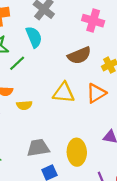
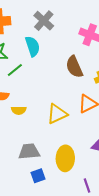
brown semicircle: (79, 55) -> (74, 67), turned 85
yellow triangle: (64, 93) -> (57, 114), moved, turned -35

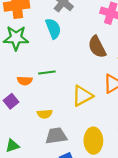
green line: (15, 70) -> (47, 72), moved, turned 35
yellow semicircle: (19, 110) -> (45, 114), moved

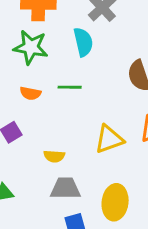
green line: (47, 72) -> (70, 87), moved
orange semicircle: (25, 81) -> (30, 93), moved

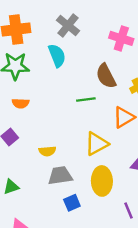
green line: (70, 87) -> (86, 100), moved
yellow triangle: (109, 139) -> (97, 144), moved

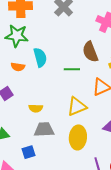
cyan semicircle: (57, 56) -> (40, 57), moved
blue square: (72, 203) -> (28, 152), moved

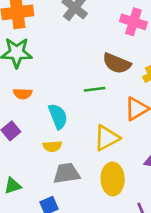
brown semicircle: (90, 52) -> (117, 63), turned -40
cyan semicircle: (40, 57) -> (58, 116), moved

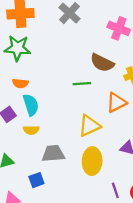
cyan semicircle: (58, 116) -> (31, 105), moved
yellow semicircle: (52, 146) -> (31, 130), moved

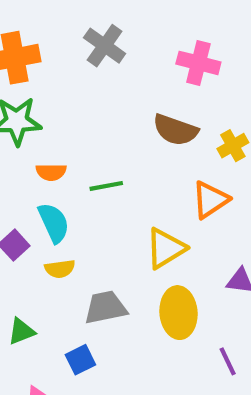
orange semicircle: (20, 83) -> (51, 172), moved
green line: (82, 84) -> (106, 186), moved

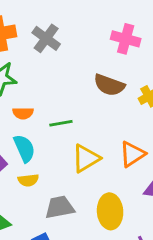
gray cross: (105, 46) -> (46, 38), moved
orange triangle: (210, 200) -> (132, 154), moved
yellow triangle: (166, 248) -> (86, 158), moved

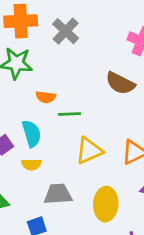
orange semicircle: (23, 113) -> (46, 97), moved

